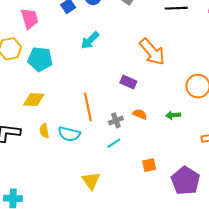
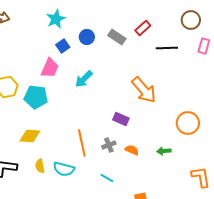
pink trapezoid: (30, 19) -> (50, 68), moved, turned 40
gray cross: (116, 120) -> (109, 145), moved
cyan line: (114, 143) -> (107, 178), turned 64

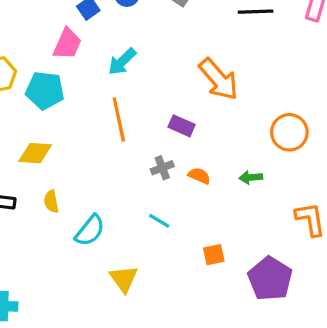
orange line: (82, 143) -> (119, 119), moved
cyan semicircle: (64, 169) -> (90, 230), moved, turned -65

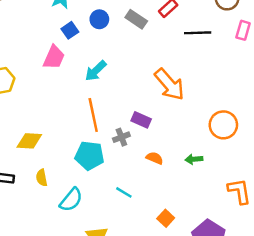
cyan pentagon: (45, 90) -> (90, 156), moved
gray cross: (162, 168) -> (121, 137), moved
orange square: (214, 255) -> (166, 218), turned -35

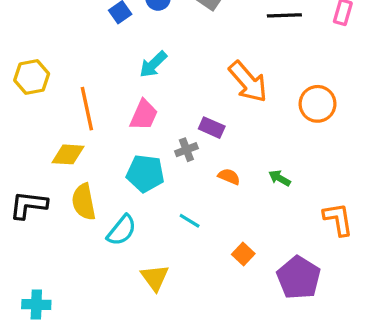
pink trapezoid: (54, 57) -> (144, 115), moved
orange line: (93, 115) -> (87, 109), moved
orange circle: (223, 125) -> (318, 104), moved
green arrow: (194, 159) -> (280, 178), turned 35
yellow semicircle: (42, 178) -> (84, 202), size x1.6

